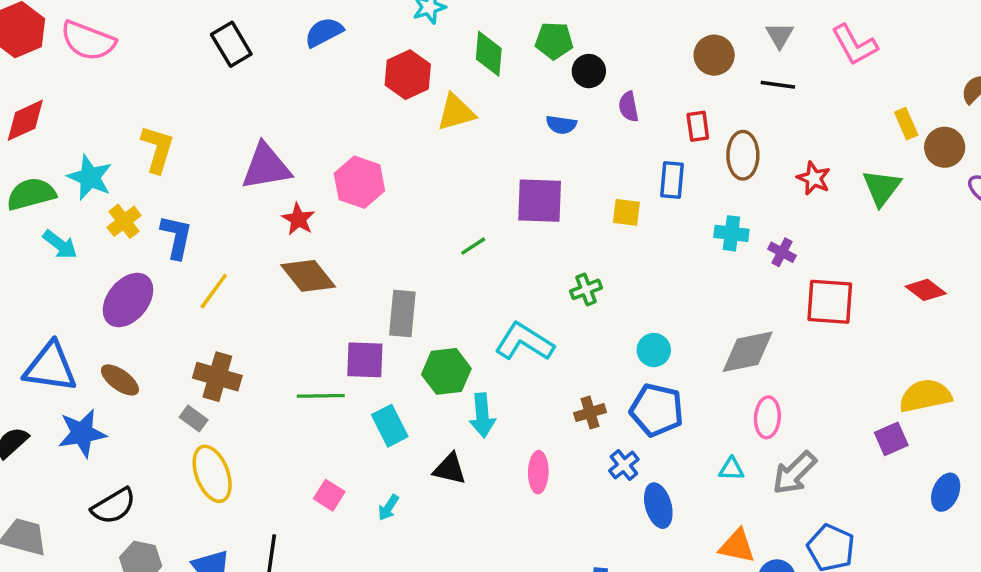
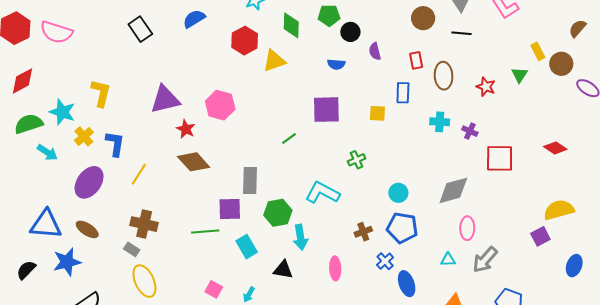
green triangle: (882, 188) -> (520, 75), moved, size x0.7

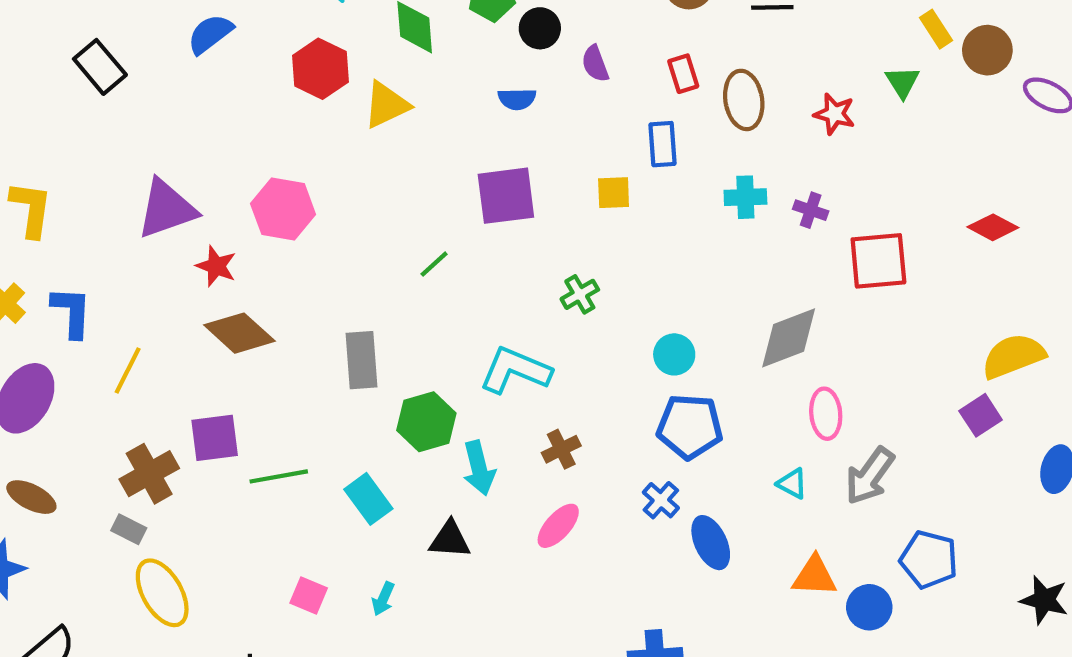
purple square: (230, 209) -> (215, 438), moved
brown cross: (144, 224) -> (149, 474), turned -36
brown cross: (363, 232) -> (561, 449), moved
cyan triangle: (448, 260) -> (792, 484), turned 35
pink ellipse: (335, 268) -> (558, 526), turned 50

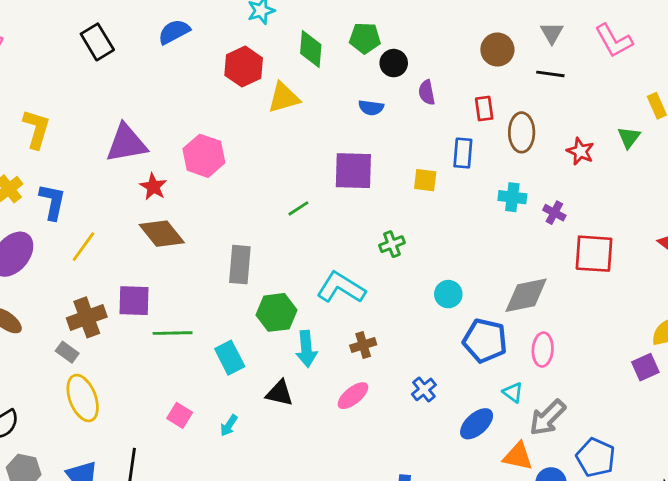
blue pentagon: (690, 427) -> (485, 341), moved
gray arrow: (870, 476) -> (547, 418), moved
blue ellipse: (711, 543) -> (477, 424), moved, turned 64

